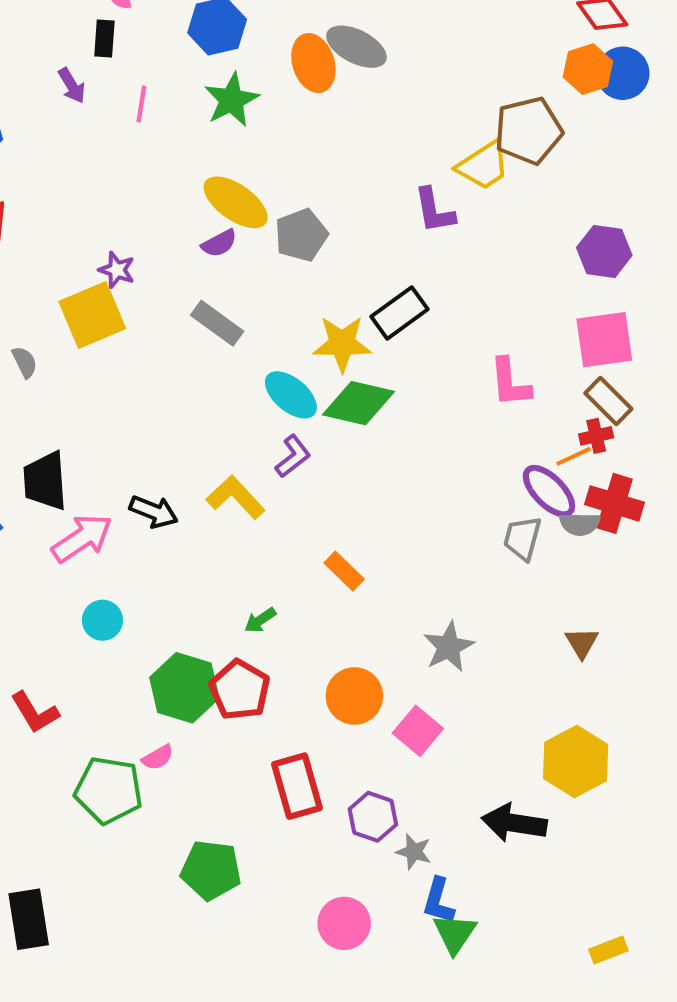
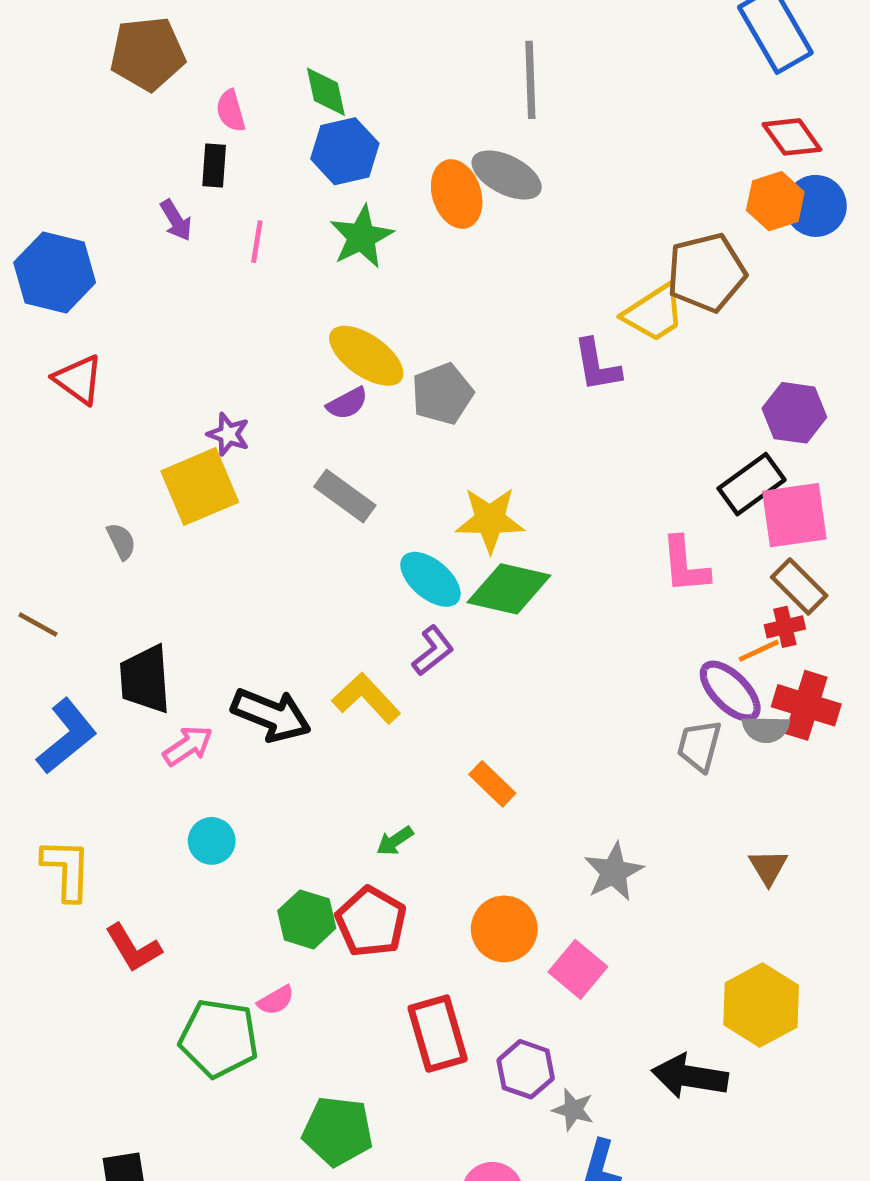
black rectangle: (399, 313) -> (752, 484), moved
black arrow: (154, 512) -> (271, 715), size x1.4
pink arrow: (82, 538) -> (188, 746), size x0.7
green hexagon: (184, 688) -> (307, 919), size x0.7

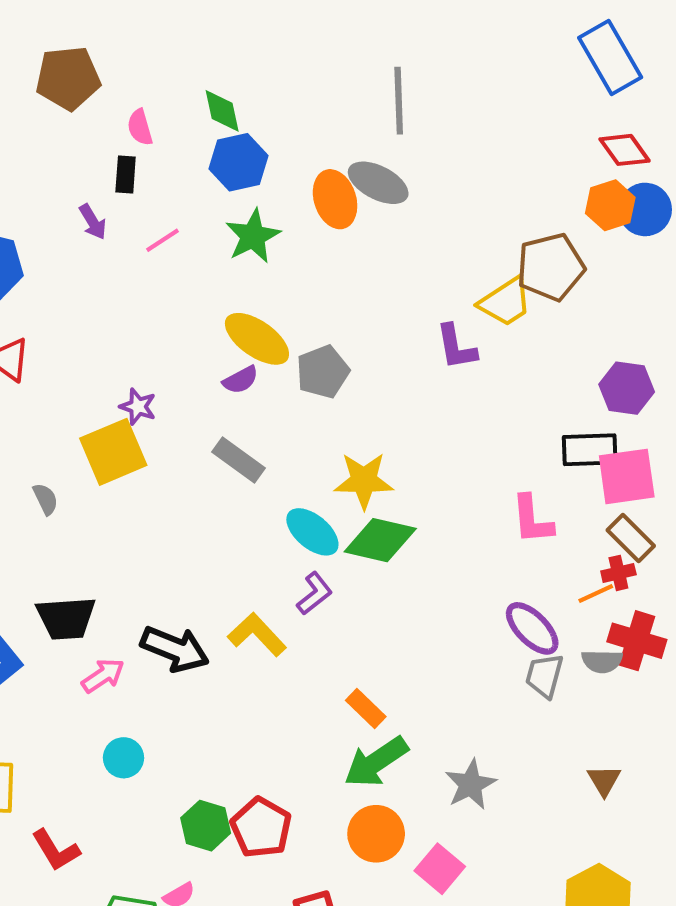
pink line: (257, 242) -> (163, 240), turned 48
black rectangle: (752, 484) -> (590, 450), turned 34
black trapezoid: (145, 679) -> (66, 618), turned -90
purple ellipse: (730, 691) -> (532, 628), moved
green arrow: (395, 841) -> (376, 762), moved, size x2.0

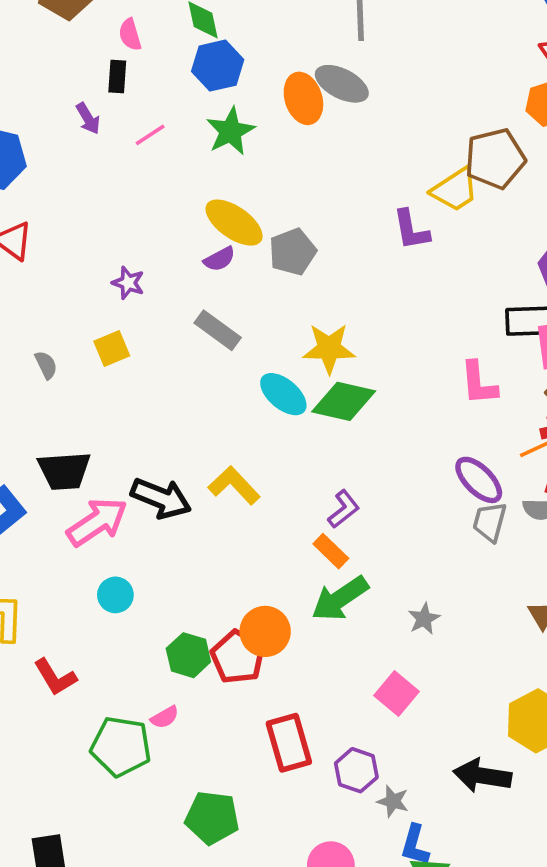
yellow square: (113, 452) -> (112, 348), moved, size x0.6
purple L-shape: (314, 593) -> (344, 509), moved
pink arrow: (103, 676) -> (97, 522), size x1.6
gray star: (471, 784) -> (424, 619), size x0.7
orange circle: (376, 834) -> (265, 631), moved

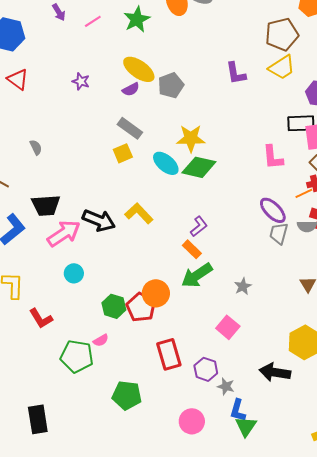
yellow trapezoid: (455, 190) -> (282, 67), moved
purple star: (128, 283) -> (81, 81), moved
yellow square: (112, 348) -> (123, 153), moved

